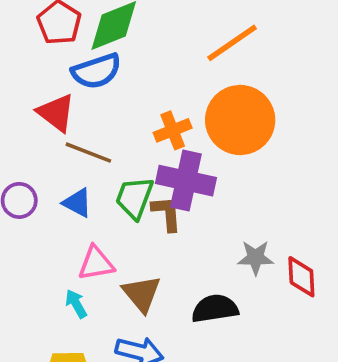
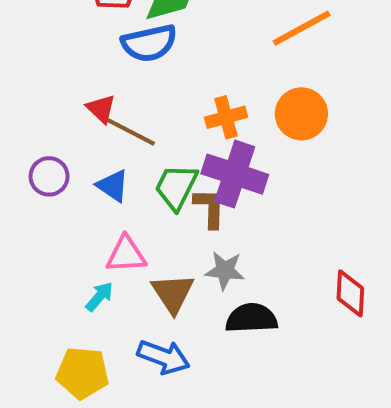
red triangle: (56, 113) -> (101, 109), moved, size x0.7
orange circle: (240, 120) -> (301, 114), size x0.7
gray star: (256, 258) -> (225, 270), moved
cyan arrow: (76, 304) -> (99, 297), turned 64

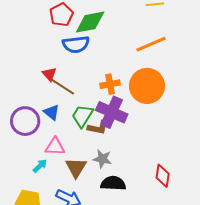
orange circle: (301, 114) -> (147, 86), size x1.4
purple circle: (49, 176) -> (25, 121), moved, size x1.5
brown L-shape: (210, 208) -> (98, 128), turned 95

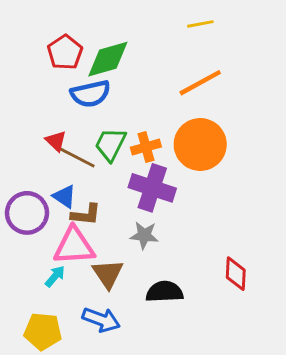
green trapezoid: (82, 116) -> (110, 144), moved
brown L-shape: (98, 128) -> (86, 215), moved
pink triangle: (55, 147) -> (74, 246), size x1.4
gray star: (102, 159) -> (144, 235), moved

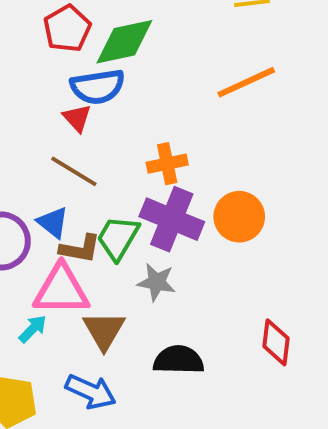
red triangle: (56, 141) -> (77, 118), moved
green trapezoid: (110, 144) -> (118, 238), moved
orange circle: (200, 144) -> (239, 217), moved, size x0.7

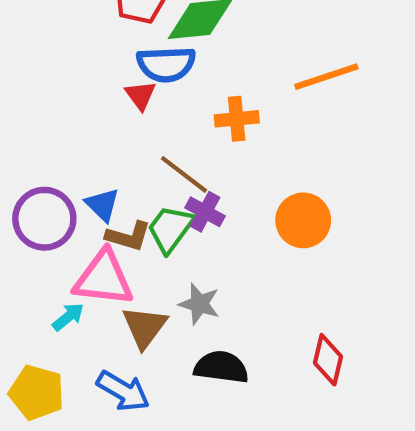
orange cross: (167, 164) -> (237, 119), moved
brown line: (74, 171) -> (184, 174), moved
purple cross: (172, 219) -> (205, 212), moved, size x0.6
gray star: (157, 282) -> (199, 304), moved

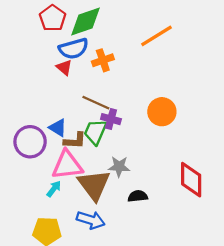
orange cross: (237, 119) -> (103, 60), moved
brown triangle: (145, 327) -> (94, 185), size x1.4
red diamond: (328, 360) -> (191, 180), size x1.4
black semicircle: (221, 367) -> (138, 196), size x0.7

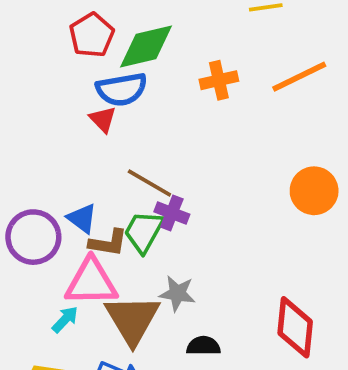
orange line: (157, 36) -> (299, 77), moved
orange cross: (103, 60) -> (219, 80), moved
orange circle: (162, 112) -> (314, 191), moved

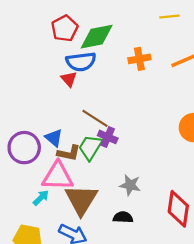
gray star: (177, 293) -> (130, 185), moved

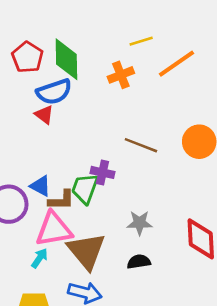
yellow line: (169, 16) -> (141, 41), moved
green diamond: (97, 37) -> (66, 59), turned -69
brown line: (95, 118) -> (141, 145), moved

